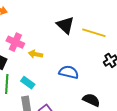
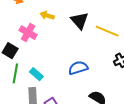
yellow arrow: (35, 54) -> (47, 15), moved
blue semicircle: (69, 72) -> (78, 68), turned -36

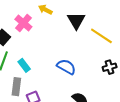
blue semicircle: (78, 68) -> (66, 67), turned 36

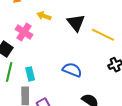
cyan rectangle: (24, 65) -> (30, 74), turned 32

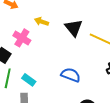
cyan rectangle: (30, 74) -> (29, 80), turned -40

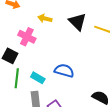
blue semicircle: (71, 75) -> (64, 71), moved

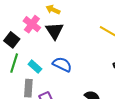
black triangle: (77, 22) -> (54, 31), moved

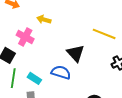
black triangle: (54, 31) -> (76, 53), moved

